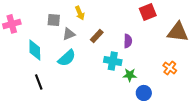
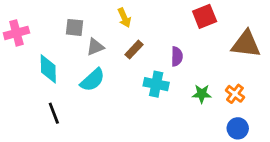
yellow arrow: (80, 13) -> (124, 18), moved
green star: (130, 75) -> (202, 94), moved
blue circle: (144, 93) -> (238, 128), moved

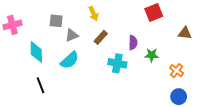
brown triangle: (246, 44) -> (185, 33), size x0.6
green star: (202, 94) -> (152, 55), moved

